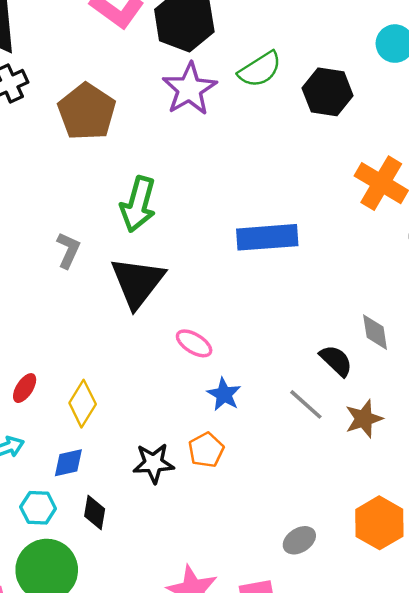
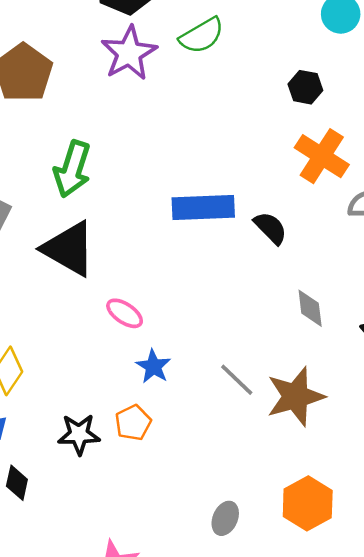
black hexagon: (328, 92) -> (305, 87), moved, size x0.7
black triangle: (137, 282) -> (69, 249), turned -40
black semicircle: (336, 361) -> (270, 228), moved
brown star: (364, 419) -> (295, 396), size x1.5
gray ellipse: (299, 540) -> (225, 518), turned -36

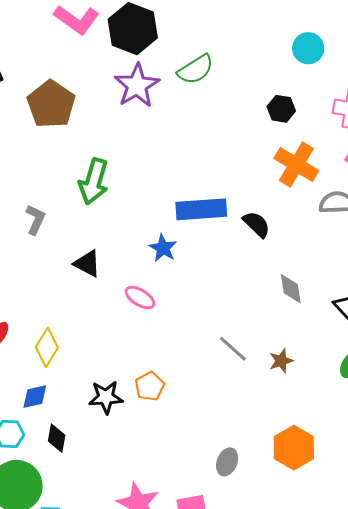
black triangle: (69, 249) -> (87, 264), moved, size x0.6
blue star: (153, 366) -> (163, 248), moved
brown star: (295, 396) -> (281, 361), size x0.5

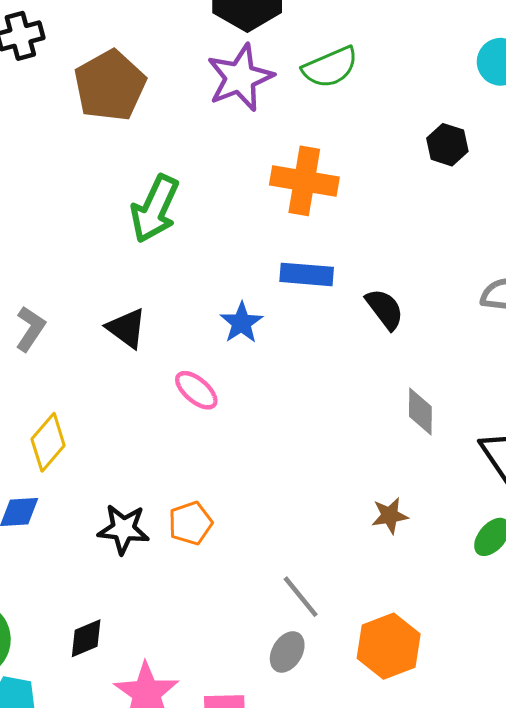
orange cross: (296, 164) -> (304, 181), moved, turned -30
blue rectangle: (201, 209) -> (307, 274), size x0.7
gray L-shape: (35, 220) -> (30, 329), moved
gray line: (233, 349) -> (301, 597), moved
black diamond: (57, 438) -> (86, 638), moved, turned 48

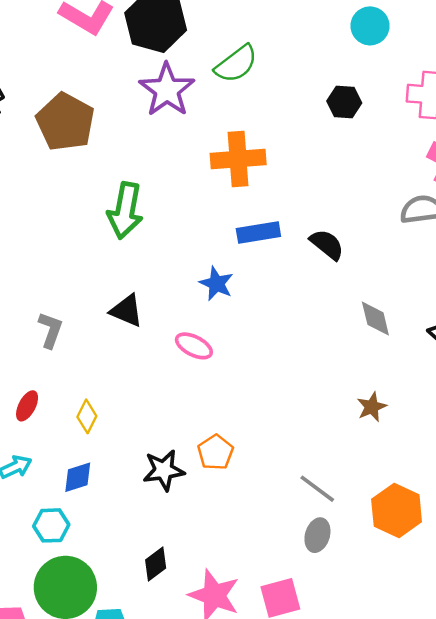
yellow diamond: (48, 442) -> (87, 416), size x0.7

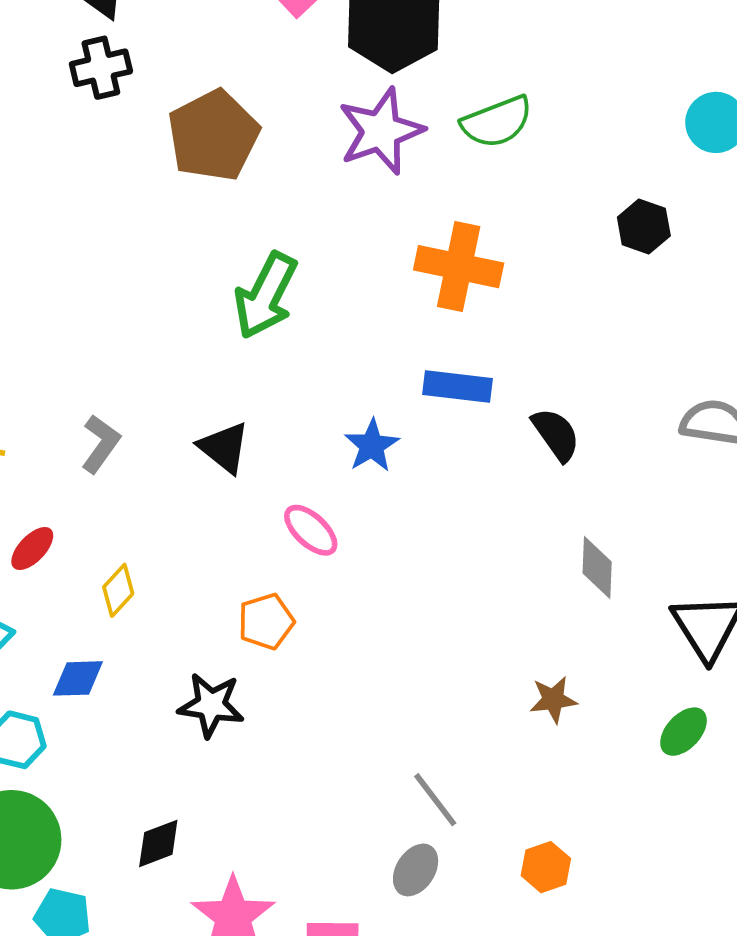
orange pentagon: (215, 452) -> (266, 621), moved
orange hexagon: (397, 510) -> (546, 867), size x0.6

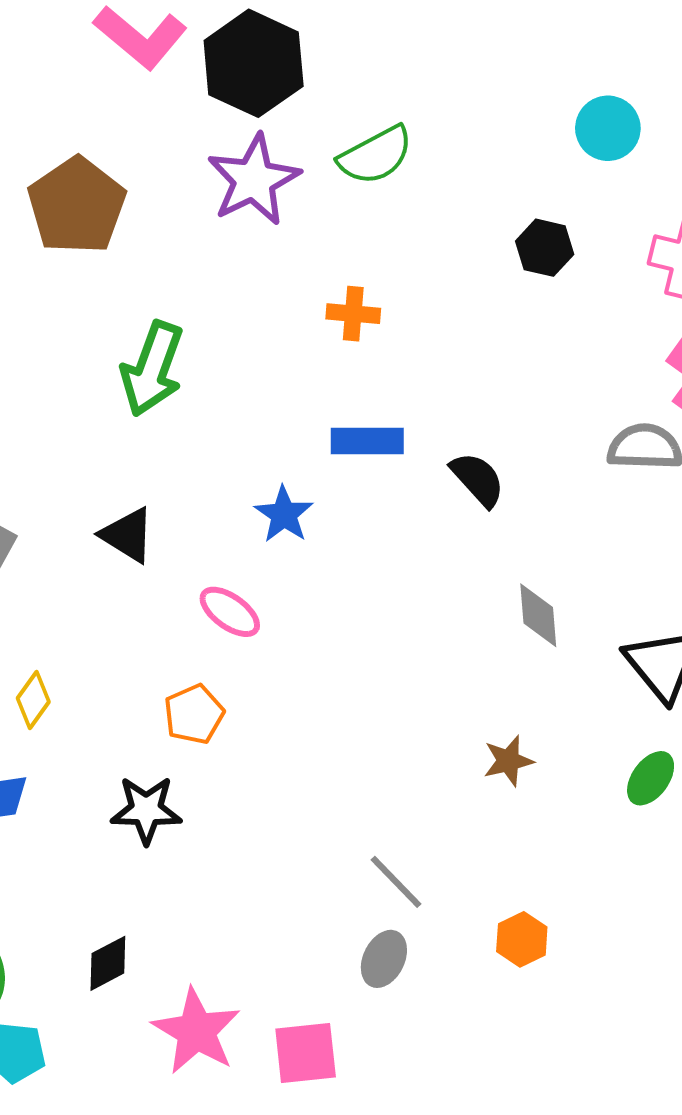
orange cross: (459, 267) -> (353, 314), size x0.6

